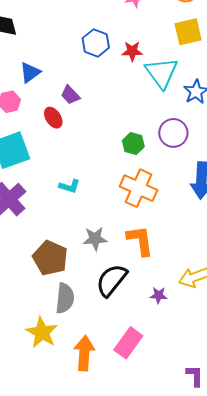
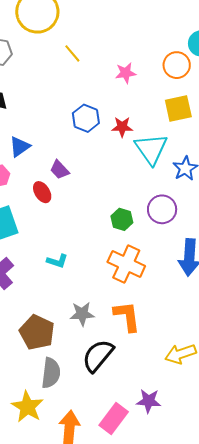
purple star: (158, 295) -> (149, 401), moved, size x1.4

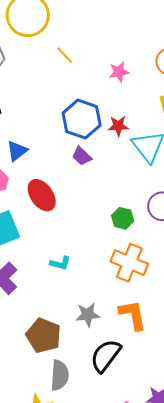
blue hexagon: (86, 118) -> (82, 119), size x1.4
purple trapezoid: (60, 170) -> (82, 156), moved
red ellipse: (42, 192) -> (42, 195), size x1.5

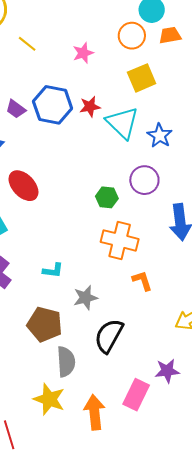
purple trapezoid: (82, 156) -> (16, 109), moved
cyan L-shape: (60, 263) -> (53, 270), moved
orange L-shape: (133, 315) -> (142, 281), moved, size x0.7

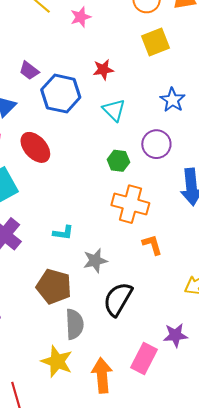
pink star: (83, 53) -> (81, 17), moved
blue hexagon: (53, 105) -> (61, 94), moved
cyan triangle: (122, 123) -> (114, 110), moved, size x0.7

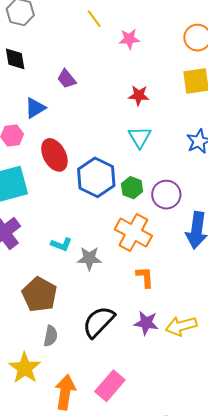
blue hexagon: (61, 94) -> (96, 177), moved
purple circle: (156, 144) -> (166, 195), moved
gray star: (95, 261) -> (89, 258), moved
gray semicircle: (74, 324) -> (51, 336), size x0.7
purple star: (175, 335) -> (146, 323), moved

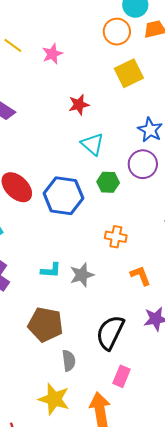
green hexagon: (132, 188) -> (108, 182), moved
purple circle: (166, 195) -> (143, 164), moved
orange cross: (133, 232) -> (116, 237), size x0.6
pink rectangle: (110, 386) -> (122, 376), moved, size x0.7

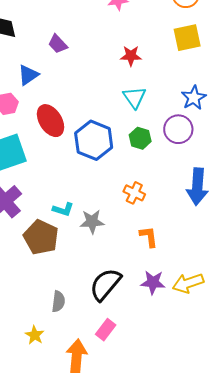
brown pentagon: (45, 325) -> (41, 237), moved
yellow star: (54, 399) -> (35, 335), size x0.6

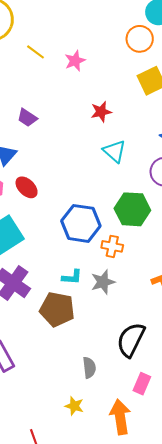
red ellipse: (51, 121) -> (27, 187), moved, size x0.7
green hexagon: (140, 138) -> (132, 209), moved, size x1.6
blue hexagon: (94, 140) -> (81, 223), moved
orange cross: (134, 193) -> (112, 246), moved

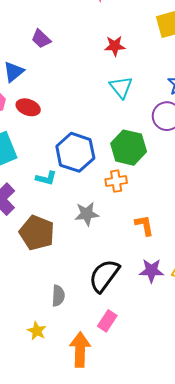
red ellipse: (27, 187) -> (28, 107), turned -35
orange cross: (112, 246) -> (116, 181), moved, turned -30
cyan L-shape: (72, 277) -> (46, 178), moved

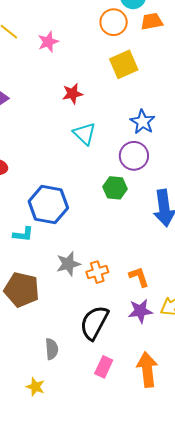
green hexagon: (129, 148) -> (115, 188), moved, size x0.7
orange cross: (116, 181) -> (97, 272), moved
orange L-shape: (144, 225) -> (139, 277), moved
orange arrow: (80, 350) -> (147, 370), moved

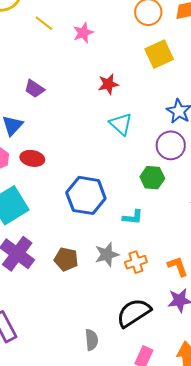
cyan L-shape: (23, 234) -> (133, 217), moved
brown pentagon: (22, 290) -> (66, 259), moved, size x0.7
black semicircle: (94, 323) -> (134, 313), turned 30

